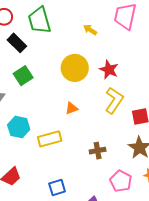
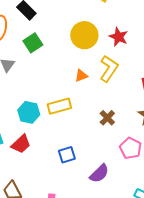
yellow L-shape: (114, 100) -> (109, 69), moved
cyan hexagon: (19, 127) -> (29, 112), moved
brown cross: (98, 151) -> (107, 118), turned -35

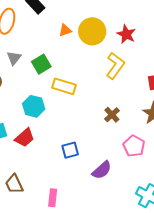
green square: (33, 43) -> (41, 64), moved
orange triangle: (81, 76) -> (65, 30), moved
yellow rectangle: (59, 106) -> (64, 86), moved, turned 30

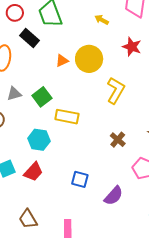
red star: (126, 34) -> (132, 47), moved
gray triangle: (14, 58) -> (14, 94), turned 42
blue square: (70, 150) -> (80, 179), turned 36

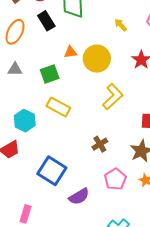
green square: (42, 97) -> (50, 74), moved
blue square: (80, 179) -> (52, 171), size x1.6

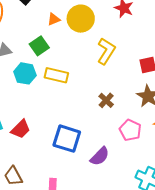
cyan hexagon: (25, 121) -> (25, 73), moved

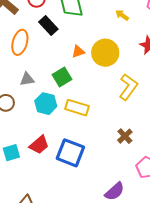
red trapezoid: (21, 129) -> (39, 145), moved
blue square: (67, 139) -> (70, 153), moved

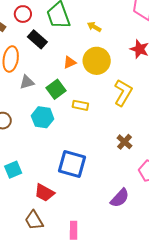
yellow arrow: (122, 15) -> (94, 27), moved
gray triangle: (27, 79) -> (27, 82), moved
yellow rectangle: (77, 108) -> (80, 105), moved, size x0.7
red trapezoid: (39, 145) -> (44, 193), moved, turned 75

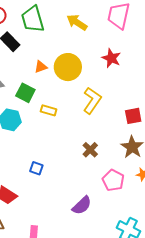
yellow arrow: (94, 27) -> (77, 22), moved, size x1.5
green square: (56, 89) -> (25, 93), turned -30
blue square: (72, 164) -> (36, 168), size x0.5

